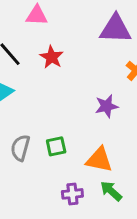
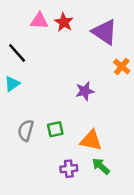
purple triangle: (116, 29) -> (104, 32), turned 32
red star: (52, 57) -> (64, 22), moved
purple star: (107, 106) -> (85, 91), moved

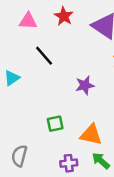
pink triangle: (39, 21) -> (28, 21), moved
black line: (17, 53) -> (44, 56), moved
gray semicircle: (26, 130) -> (19, 156), moved

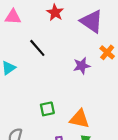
pink triangle: (28, 21) -> (13, 17), moved
purple star: (85, 85) -> (82, 66), moved

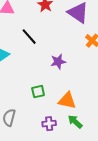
purple star: (82, 66) -> (58, 62), moved

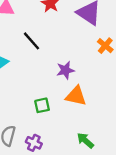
orange triangle: (67, 101) -> (76, 96), moved
purple cross: (49, 124) -> (34, 143), moved, turned 32

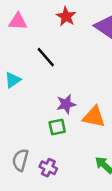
purple star: (65, 70) -> (66, 104), moved

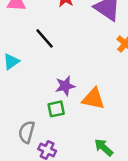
gray semicircle: (20, 160) -> (27, 132), moved

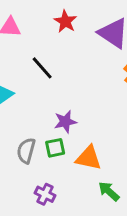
orange triangle: (93, 99) -> (89, 158), moved
gray semicircle: (27, 132) -> (26, 151), moved

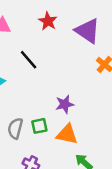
purple star: (65, 122) -> (65, 104), moved

